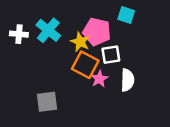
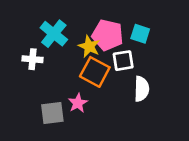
cyan square: (126, 15) -> (140, 34), moved
white cross: (19, 34) -> (33, 59), moved
pink star: (99, 79) -> (78, 103), moved

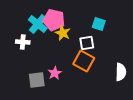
pink pentagon: (108, 35) -> (54, 20), moved
orange square: (95, 72) -> (84, 61), moved
white semicircle: (142, 89) -> (121, 72), moved

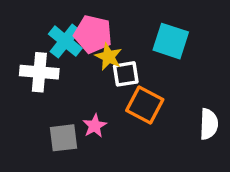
cyan square: (99, 24) -> (171, 41), size x1.5
white cross: (23, 42) -> (39, 72), size x1.5
white square: (87, 43) -> (126, 74), moved

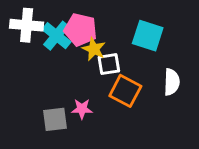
white cross: (39, 72) -> (27, 25), moved
white semicircle: (209, 124) -> (172, 82), moved
pink star: (95, 126) -> (82, 109), turned 30

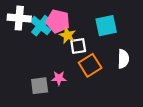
cyan square: (148, 36) -> (106, 26), turned -30
orange square: (125, 91) -> (90, 65), turned 30

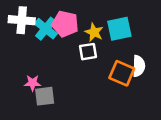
yellow star: (67, 35) -> (94, 32), moved
orange square: (90, 65) -> (122, 73), moved, turned -35
pink star: (59, 78) -> (33, 83), moved

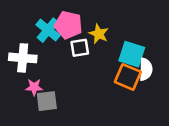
white cross: (22, 20) -> (23, 58), moved
cyan square: (119, 29) -> (132, 54), moved, turned 30
white square: (88, 52) -> (80, 48), moved

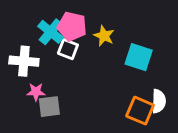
white square: (80, 48) -> (68, 49), moved, turned 30
white semicircle: (146, 69) -> (159, 101), moved
orange square: (128, 77) -> (140, 111), moved

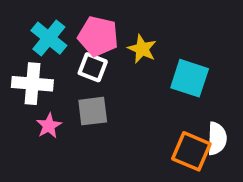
cyan cross: (51, 32) -> (49, 38), moved
pink star: (36, 92) -> (49, 126), turned -30
gray square: (49, 107) -> (93, 111), moved

